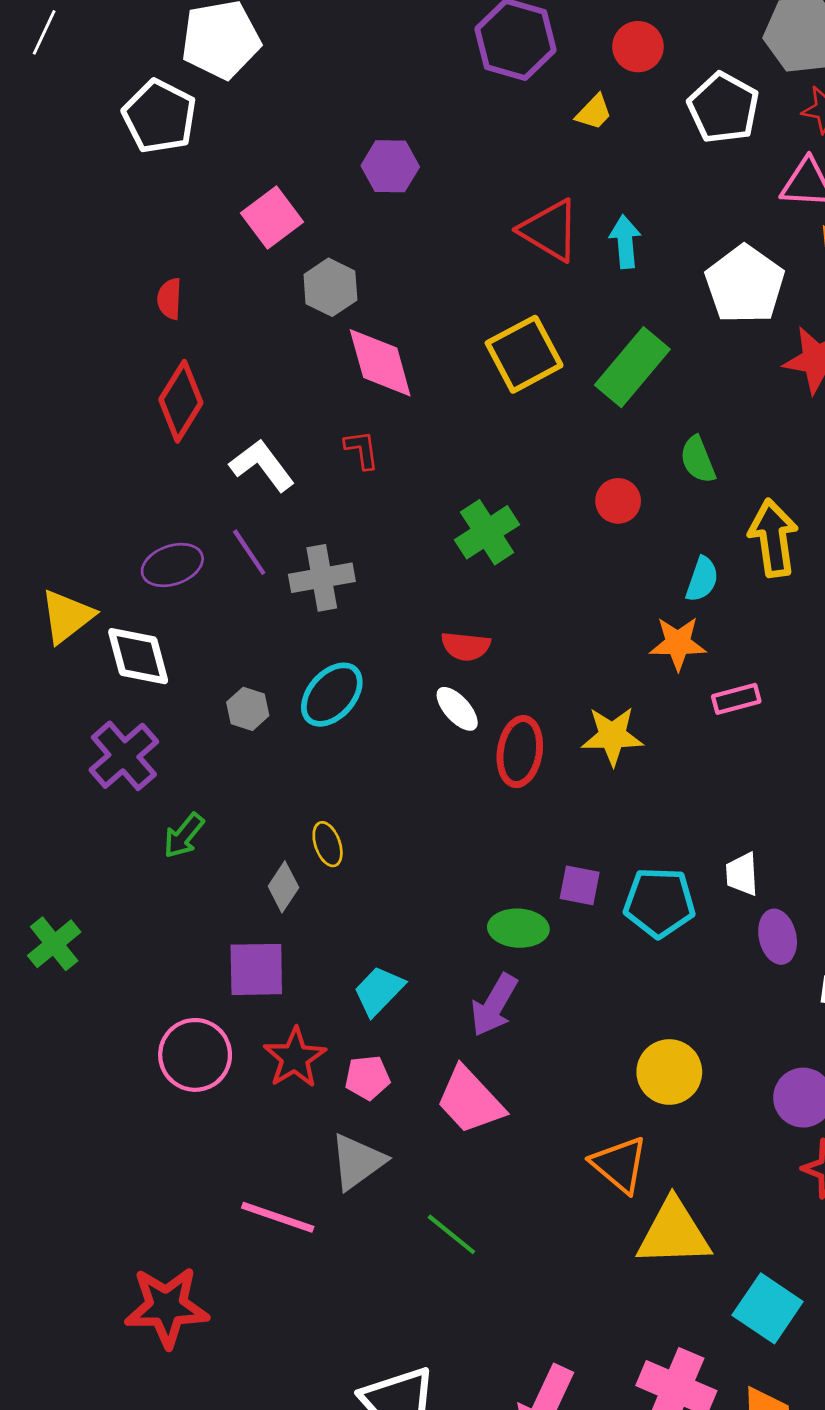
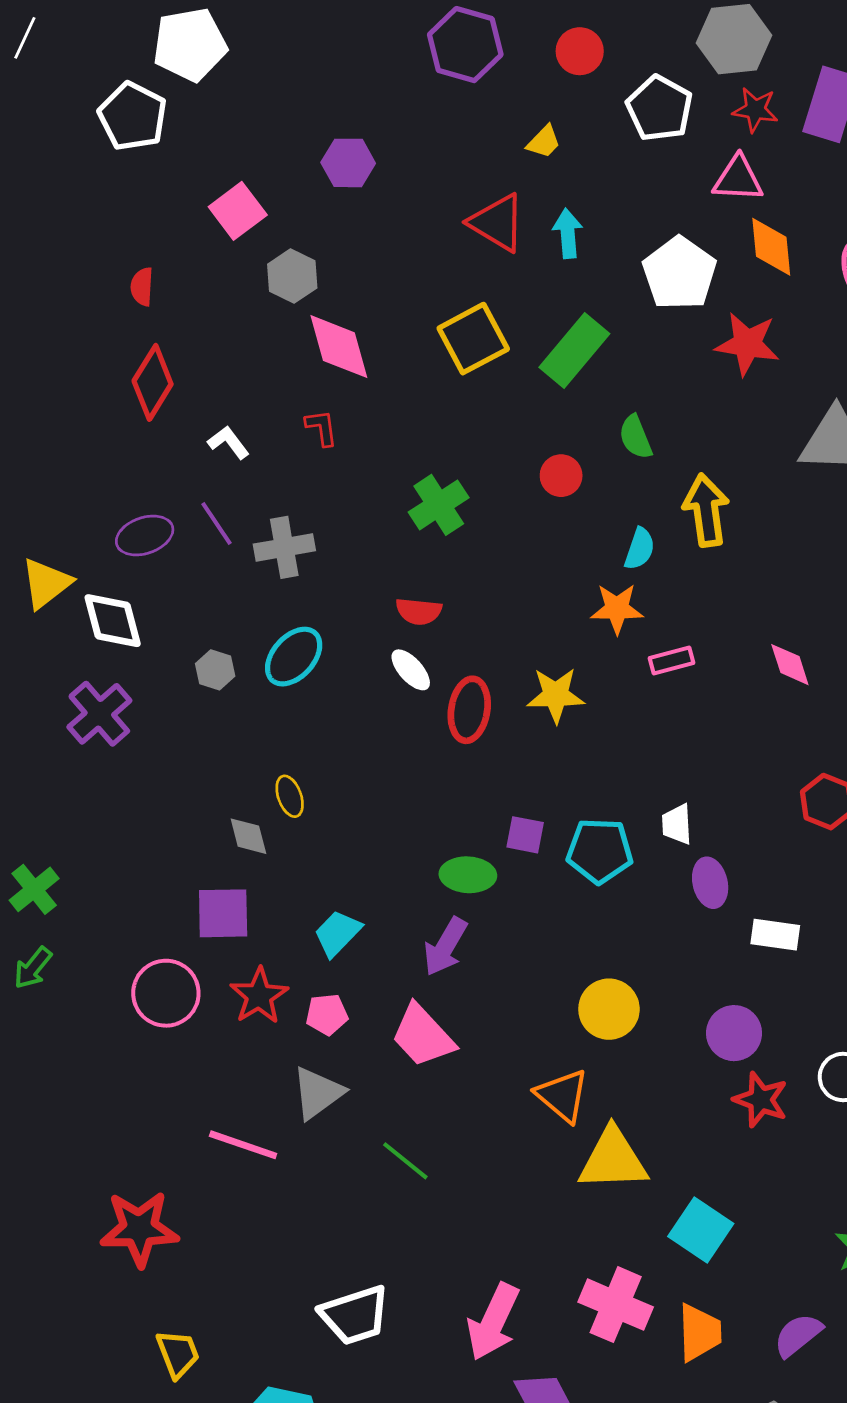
yellow trapezoid: (594, 112) -> (544, 142), moved
white L-shape: (262, 465) -> (228, 442), size x0.7
green arrow: (184, 836) -> (33, 968), moved
gray diamond: (283, 887) -> (248, 836), turned -48

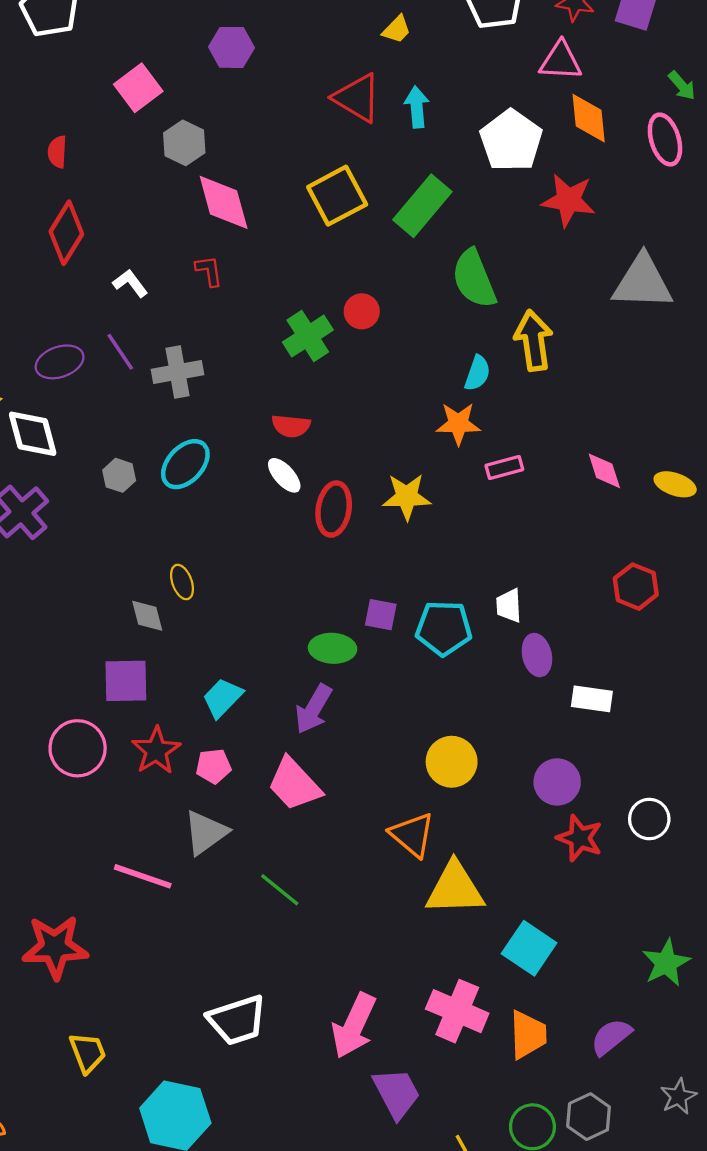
green semicircle: (636, 437) -> (474, 279), size x1.6
red circle: (561, 476) -> (362, 311), moved

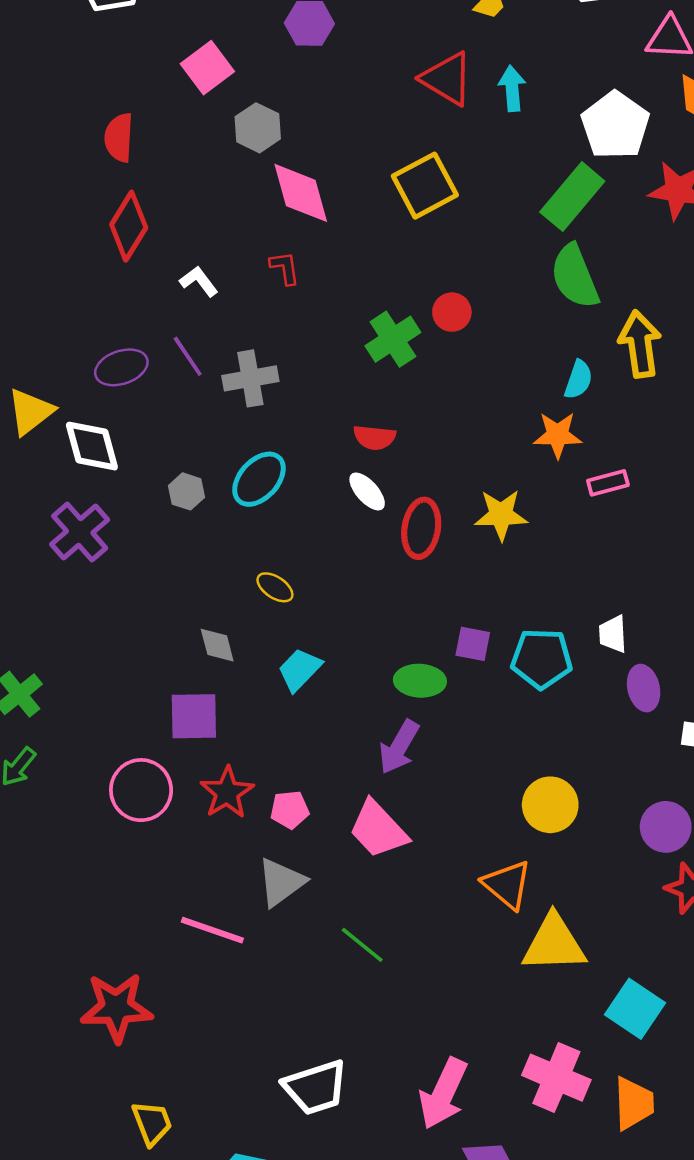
red semicircle: (57, 152) -> (119, 138), size x1.4
green rectangle: (422, 206) -> (572, 197), moved
yellow ellipse: (182, 582) -> (275, 587), moved, turned -36
cyan trapezoid: (222, 698) -> (300, 670), moved

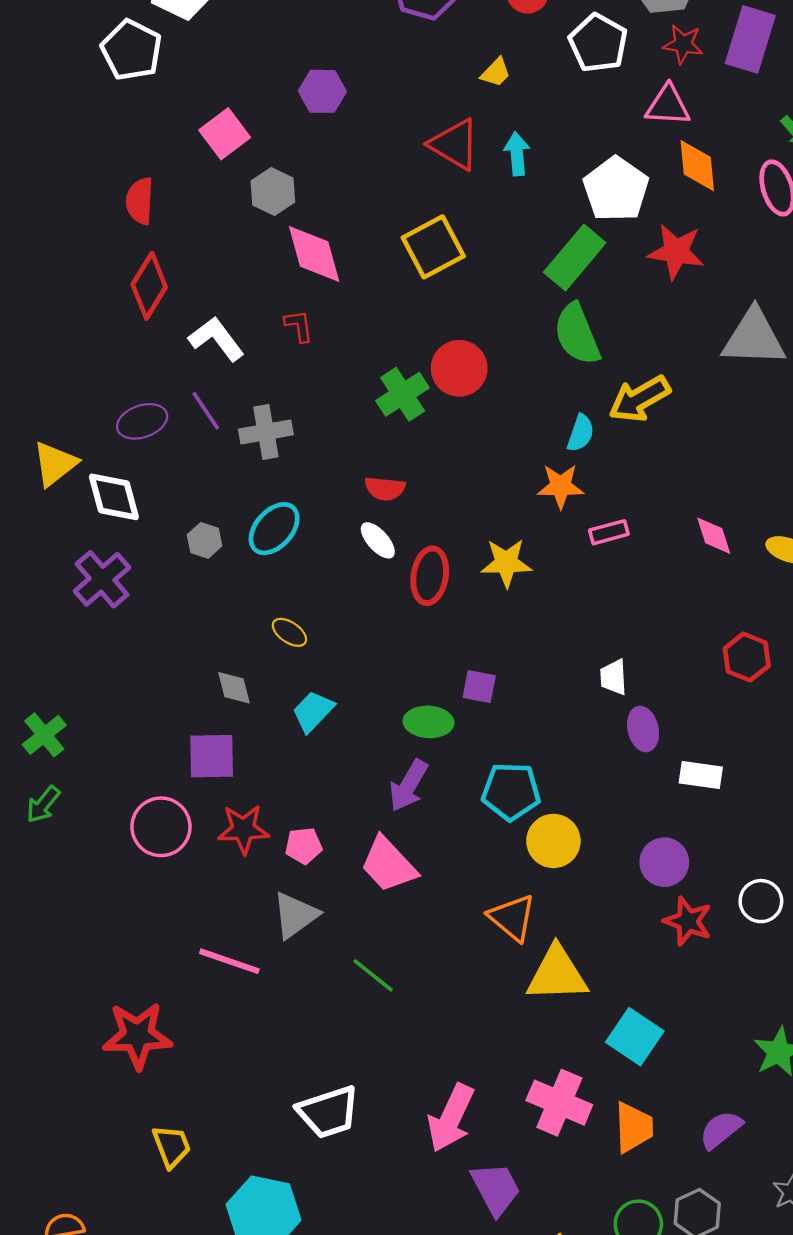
white L-shape: (199, 281) -> (216, 339), size x1.5
red circle: (452, 312) -> (459, 368), size x1.5
yellow arrow: (640, 344) -> (640, 399), turned -112
cyan pentagon: (542, 659) -> (511, 791), moved
red star: (227, 793) -> (243, 829), turned 30

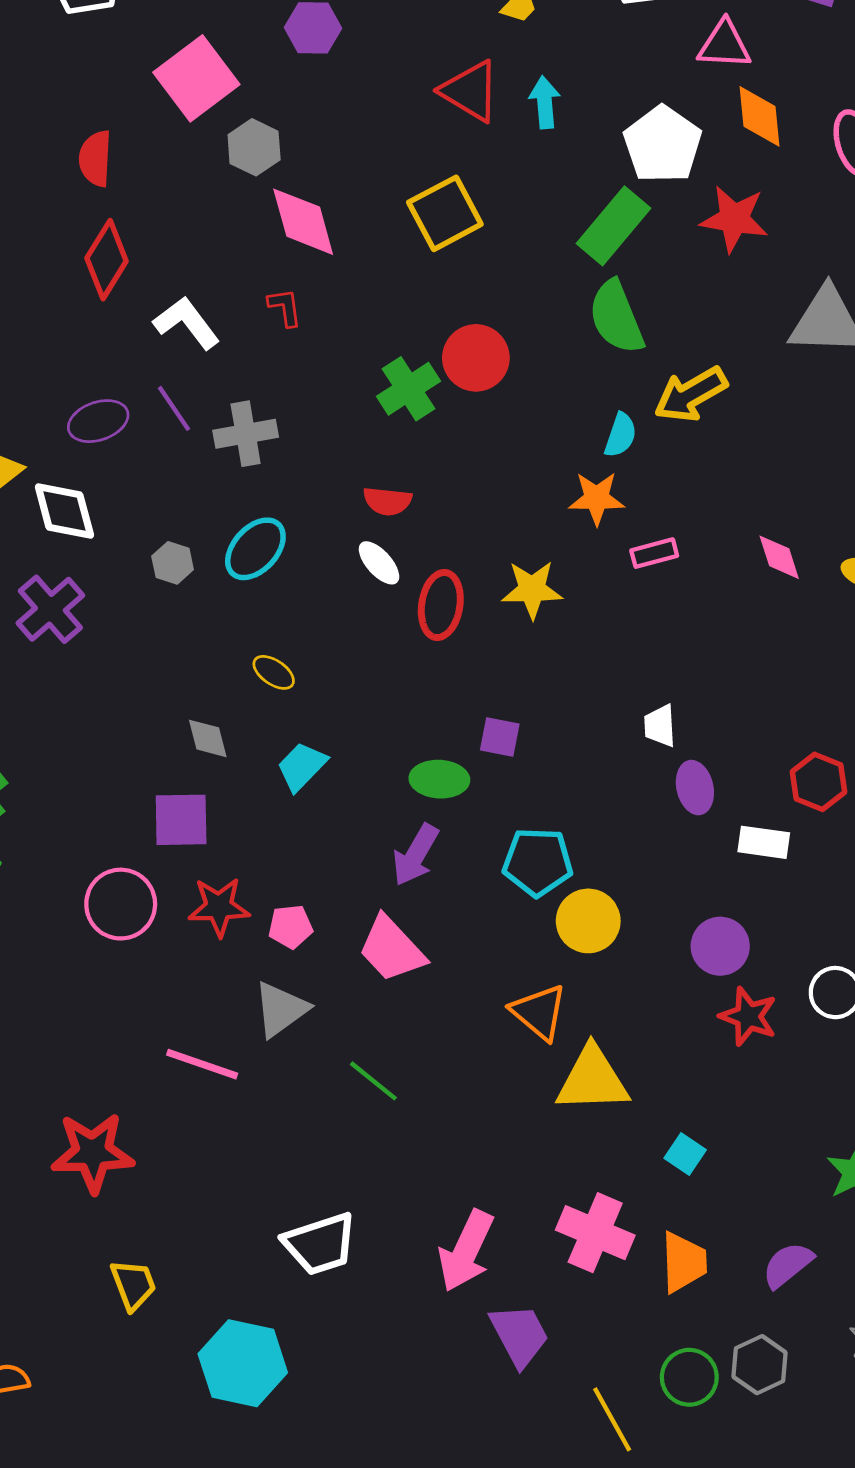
pink square: (225, 134) -> (196, 78), size x1.4
red hexagon: (747, 657) -> (818, 782), moved
cyan square: (635, 1037) -> (685, 1154), size x0.6

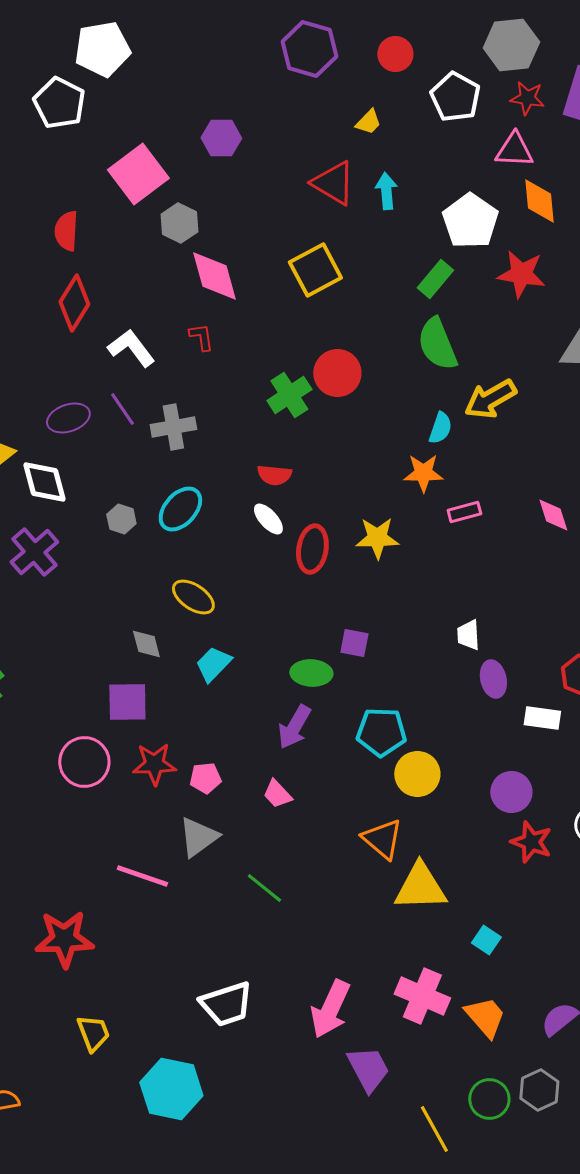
green rectangle: (613, 226) -> (435, 279), size x0.7
yellow ellipse: (274, 672) -> (193, 597), size x1.4
pink trapezoid: (392, 949) -> (277, 794), size x0.6
orange trapezoid: (684, 1262) -> (485, 1017), turned -39

